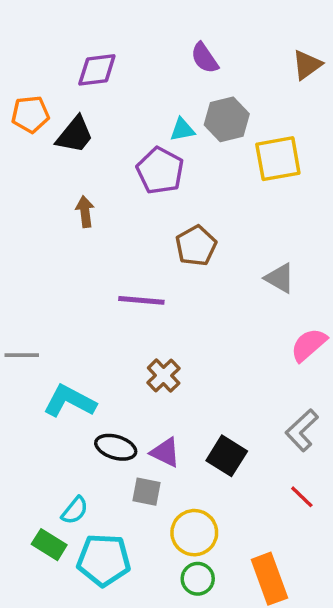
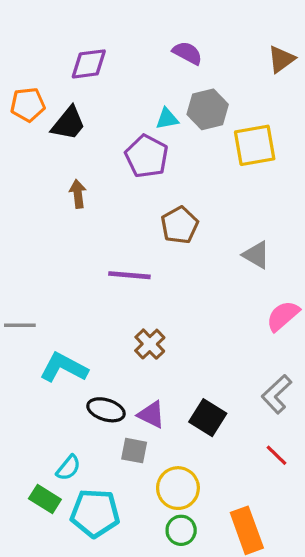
purple semicircle: (205, 58) -> (187, 53), turned 152

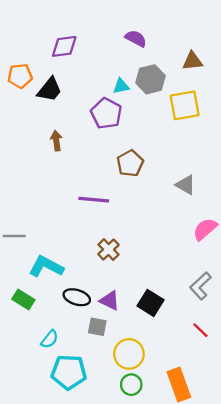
brown triangle: (281, 59) -> (193, 61), moved, turned 30
green rectangle: (45, 499) -> (23, 299), moved

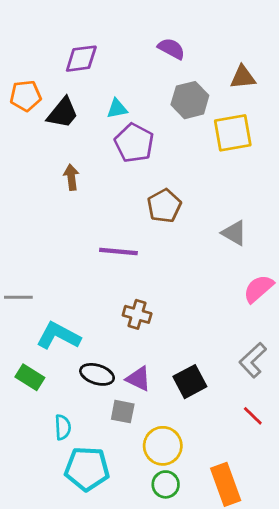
cyan triangle: (121, 86) -> (117, 109), moved
brown cross: (109, 250) -> (137, 314), turned -30
black square: (151, 303) -> (190, 382), turned 30
cyan semicircle: (50, 339) -> (63, 427), turned -42

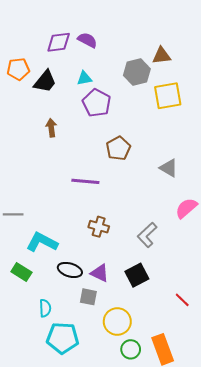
purple semicircle: (171, 49) -> (87, 40), moved
brown triangle: (243, 77) -> (162, 56), moved
gray L-shape: (253, 360) -> (147, 235), moved
green circle: (166, 484) -> (131, 349), moved

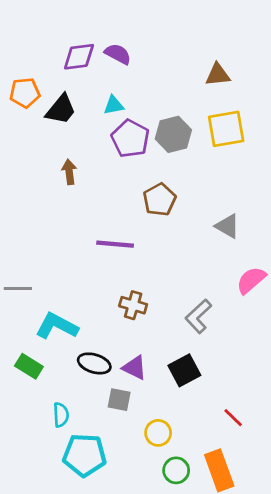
gray hexagon: (137, 72) -> (173, 134), moved
red line: (182, 300) -> (233, 418), moved
yellow circle: (117, 322) -> (158, 433), size x0.7

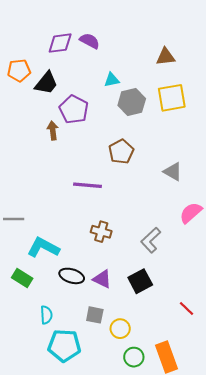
cyan triangle: (114, 105) -> (112, 80), moved
purple pentagon: (130, 139) -> (74, 109), moved
gray square: (119, 400) -> (95, 315), moved
red line: (233, 418) -> (187, 309), moved

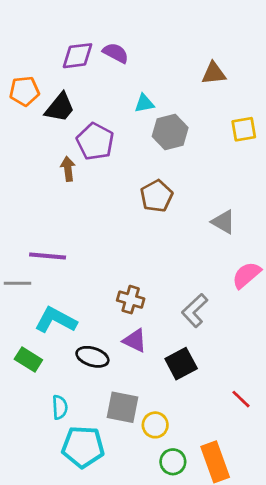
yellow square: (172, 98) -> (244, 129), moved, size x0.7
purple line: (87, 185) -> (48, 256), moved
purple triangle: (102, 279) -> (135, 340), moved
gray square: (95, 315) -> (122, 407), size x1.4

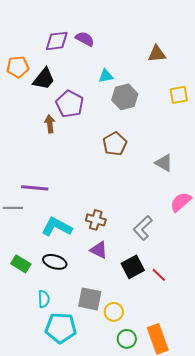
cyan L-shape: (56, 320) -> (57, 227), moved
black ellipse: (92, 357) -> (55, 262), moved
red line: (241, 399) -> (159, 275), moved

